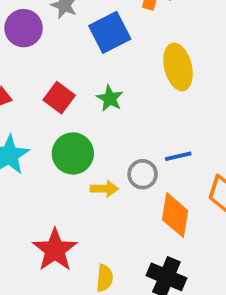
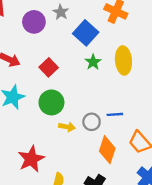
blue square: (110, 32) -> (86, 33), turned -30
green star: (110, 98) -> (93, 62), moved

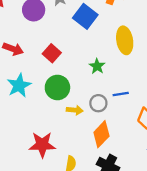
green star: (93, 62) -> (97, 66), moved
orange diamond: (107, 150) -> (101, 134), moved, turned 30
red star: (31, 159) -> (42, 145), turned 30

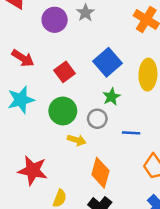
blue square: (85, 16) -> (107, 62), moved
gray circle: (98, 103) -> (97, 119), moved
orange diamond: (101, 134) -> (100, 173), turned -40

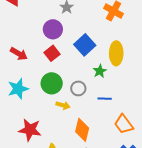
purple circle: (55, 20) -> (53, 29), moved
red arrow: (23, 58) -> (19, 54), moved
green star: (111, 97) -> (100, 71), moved
cyan star: (21, 100) -> (18, 89), moved

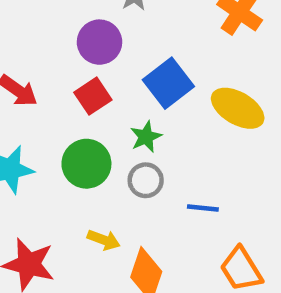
yellow ellipse: (116, 53) -> (238, 108), turned -65
green star: (100, 71) -> (146, 137), moved
yellow arrow: (63, 105) -> (104, 240), moved

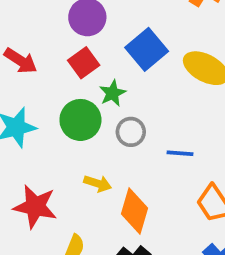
green star: (146, 137) -> (113, 93), moved

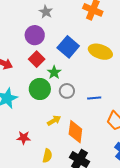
yellow arrow: (98, 183) -> (54, 120), turned -40
red star: (35, 206) -> (24, 138), size x0.6

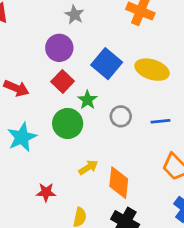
gray circle: (67, 91) -> (121, 116), moved
blue line: (94, 98) -> (160, 121), moved

